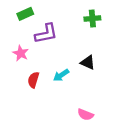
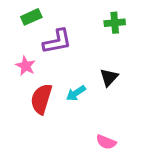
black triangle: (88, 62) -> (109, 77), turned 49
red semicircle: (33, 80) -> (41, 99), size x1.5

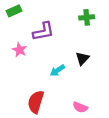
green rectangle: (31, 17) -> (14, 11), moved
red semicircle: (41, 99) -> (36, 102), moved

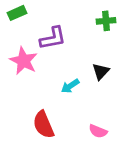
pink star: (20, 50) -> (24, 61), size x1.5
red semicircle: (36, 102) -> (43, 125), turned -40

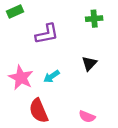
pink star: (24, 61) -> (21, 78), moved
cyan arrow: (70, 86) -> (52, 76), moved

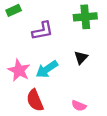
green cross: (94, 19) -> (85, 17), size x1.5
cyan arrow: (52, 76) -> (47, 69), size x1.5

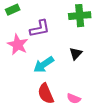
pink star: (19, 70) -> (18, 45), moved
red semicircle: (35, 100) -> (46, 94), moved

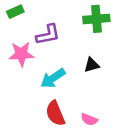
pink star: (18, 45) -> (21, 54), turned -30
black triangle: (76, 54) -> (92, 65), turned 32

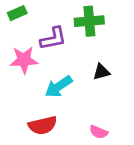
green cross: (96, 19) -> (89, 21), moved
red semicircle: (55, 113) -> (43, 125), moved, turned -80

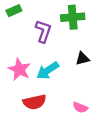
purple L-shape: (53, 39) -> (43, 31), turned -60
pink star: (24, 60) -> (19, 69), moved, turned 30

